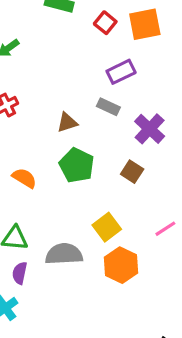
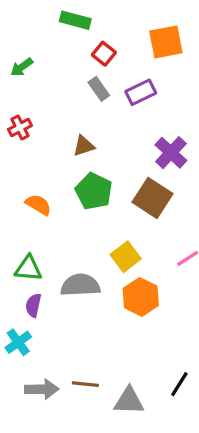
red square: (105, 23) -> (104, 54), moved
gray rectangle: (108, 107) -> (99, 89), moved, turned 30
brown square: (132, 172) -> (152, 198), size x1.6

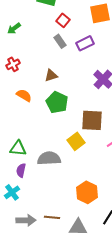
brown square: (152, 198) -> (92, 120), moved, turned -30
orange semicircle: (38, 205) -> (24, 95), moved
orange hexagon: (141, 297) -> (87, 192), moved

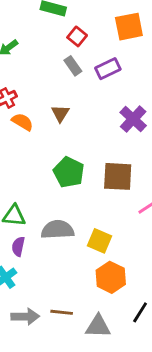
brown triangle: (51, 75) -> (60, 113), turned -40
orange semicircle: (24, 95) -> (22, 122), moved
green pentagon: (57, 102) -> (69, 172), moved
yellow square: (76, 141) -> (100, 241), moved, turned -30

